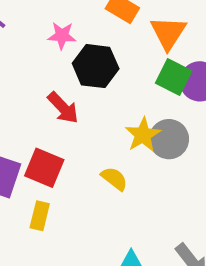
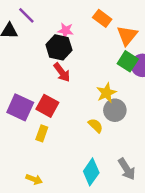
black hexagon: (96, 66) -> (59, 47), moved
gray circle: (169, 139) -> (115, 110), moved
yellow semicircle: (114, 179) -> (95, 126), moved

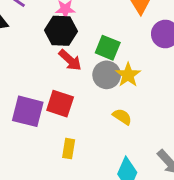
green square: (128, 61) -> (108, 48), moved
gray circle: (115, 110) -> (107, 75), moved
yellow rectangle: (42, 133) -> (69, 149), moved

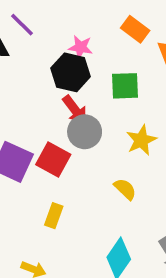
green square: (108, 48) -> (125, 86), moved, turned -35
gray circle: (107, 75) -> (85, 132), moved

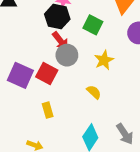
green square: (125, 86) -> (93, 25), turned 30
yellow rectangle: (54, 216) -> (48, 110), turned -35

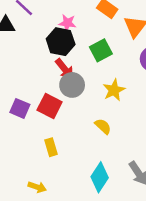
green square: (93, 25) -> (101, 50), turned 36
purple square: (20, 75) -> (20, 108), size x0.7

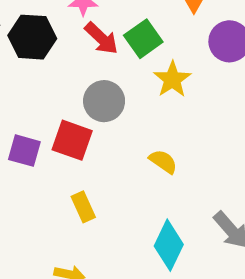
black hexagon: (61, 42) -> (32, 37), moved
red arrow: (65, 69) -> (101, 38), moved
yellow star: (114, 90) -> (172, 79), moved

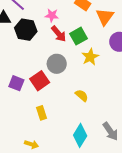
red square: (72, 140) -> (40, 81), turned 30

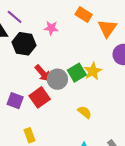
red arrow: (59, 34) -> (43, 73), moved
green square: (79, 36) -> (77, 73), moved
yellow rectangle: (41, 113) -> (29, 135), moved

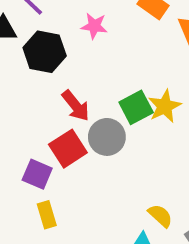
gray circle: (57, 79) -> (107, 137), moved
purple square: (15, 101) -> (37, 174), moved
yellow semicircle: (85, 112) -> (160, 216), moved

